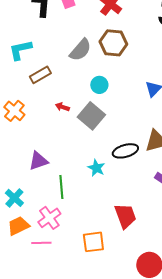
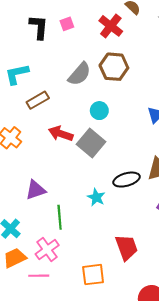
red arrow: (62, 107) -> (61, 134), size x1.6

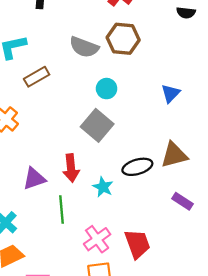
gray semicircle: (79, 74) -> (84, 47), turned 70
red arrow: (61, 134) -> (71, 168), moved, turned -115
pink cross: (47, 250) -> (97, 239), moved

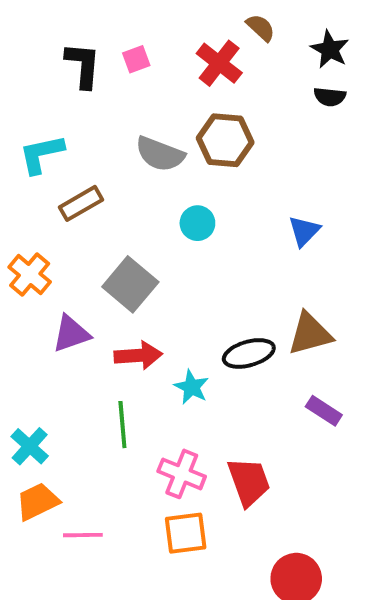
gray square: (97, 125) -> (130, 284), moved
red arrow: (71, 168) -> (138, 355), turned -88
purple triangle: (34, 179) -> (71, 334), moved
pink cross: (97, 239) -> (182, 474), turned -32

